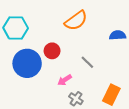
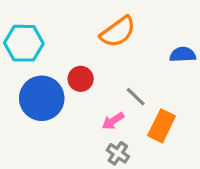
pink arrow: (65, 80) -> (113, 121), moved
orange rectangle: (111, 95) -> (162, 126), moved

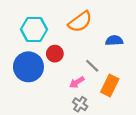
cyan hexagon: (24, 43) -> (34, 29), moved
blue semicircle: (183, 55) -> (114, 40), moved

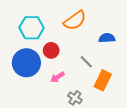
pink arrow: (77, 82) -> (57, 77), moved

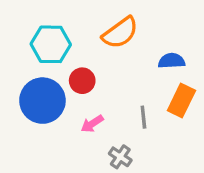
gray line: (86, 62) -> (143, 117), moved, turned 40
orange rectangle: (103, 80) -> (181, 101), moved

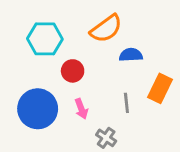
blue semicircle: (172, 61) -> (131, 55), moved
blue circle: (42, 101) -> (38, 109), moved
pink arrow: (92, 124) -> (81, 109), turned -78

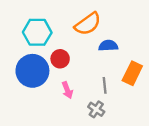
blue circle: (38, 109) -> (32, 71), moved
gray cross: (106, 138) -> (96, 109), moved

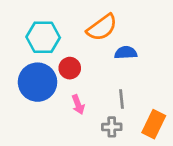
orange rectangle: (132, 73) -> (154, 124), moved
gray cross: (96, 109) -> (112, 127), turned -35

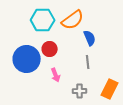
cyan hexagon: (43, 37) -> (43, 20), moved
blue semicircle: (126, 53) -> (90, 38), turned 70
gray line: (122, 99) -> (88, 62), moved

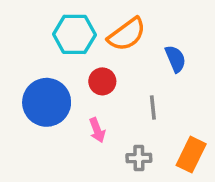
blue semicircle: (90, 38) -> (175, 59), moved
red circle: (50, 49) -> (102, 81), moved

